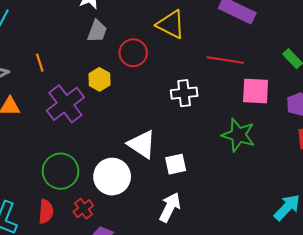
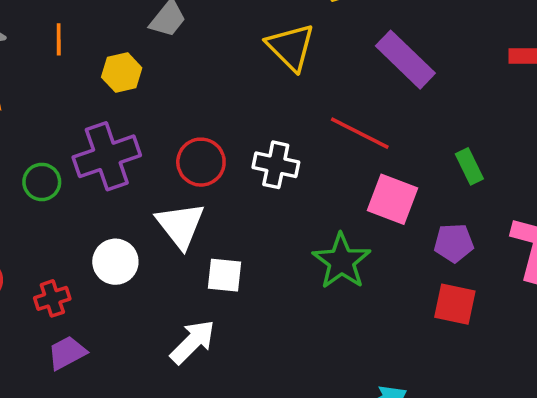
red circle: (133, 53) -> (201, 162), moved
yellow hexagon: (99, 79) -> (122, 73), moved
purple cross: (65, 104) -> (107, 156), moved
green circle: (61, 171) -> (42, 182), moved, size x0.6
white circle: (112, 177) -> (115, 262), size x0.7

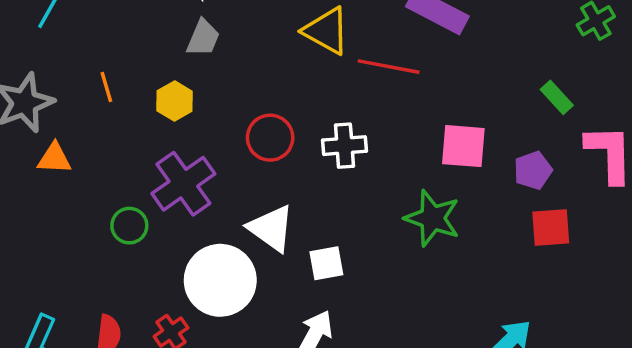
red line: (360, 133) -> (389, 67), moved
red circle: (201, 162) -> (270, 138), moved
green rectangle: (469, 166) -> (557, 97), moved
white circle: (115, 262) -> (220, 280), size x1.6

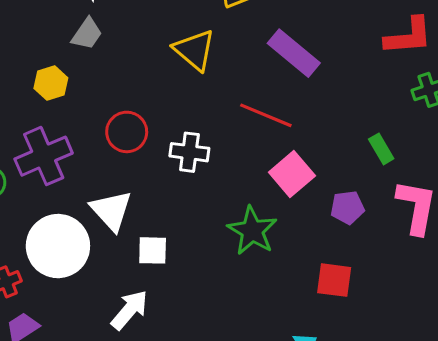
red line: (389, 67) -> (266, 115), moved
pink square: (463, 146) -> (292, 174), turned 33
red square: (551, 228) -> (334, 280), moved

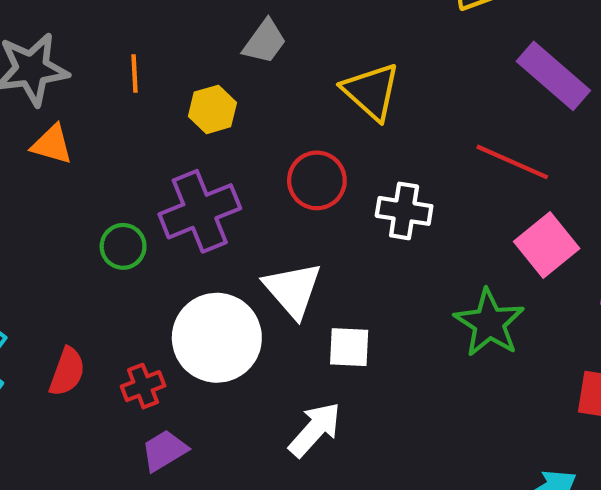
yellow triangle: (194, 50) -> (371, 91), moved

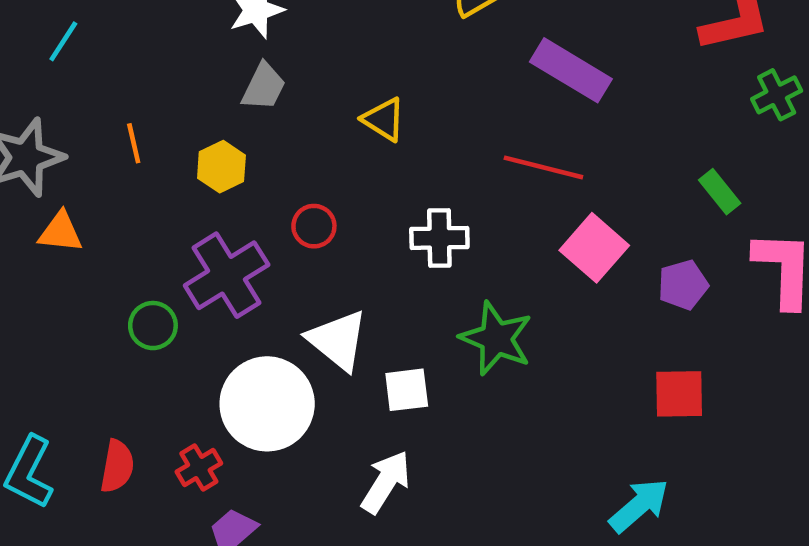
yellow triangle: (371, 91) -> (384, 119), size x0.7
red circle: (317, 180) -> (314, 226), moved, size x0.7
green star: (489, 323) -> (496, 338), moved

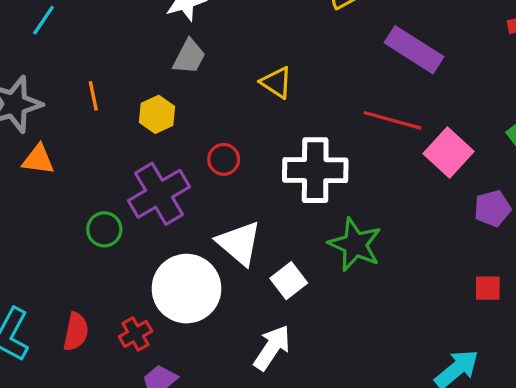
white cross: (439, 238) -> (315, 170), size x1.5
pink square: (594, 248) -> (449, 152), moved
white square: (407, 390) -> (289, 281), turned -32
red square: (679, 394) -> (488, 288), size x0.7

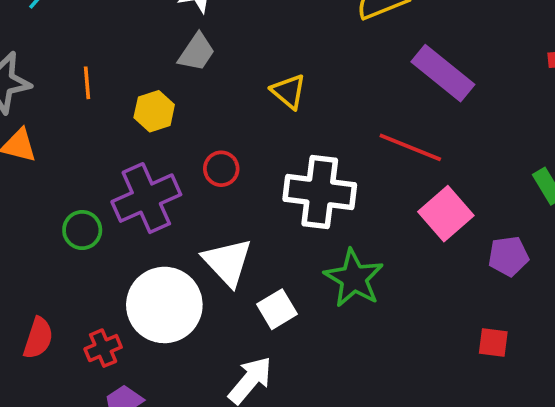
pink square: (449, 152) -> (446, 214), moved

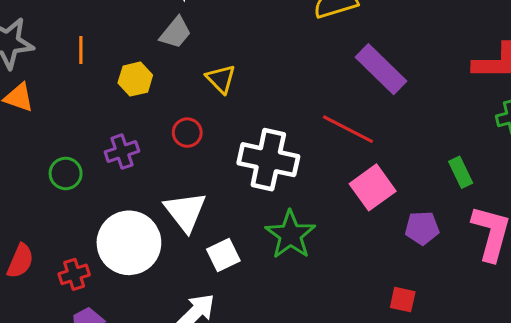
yellow triangle: (289, 91) -> (221, 79), moved
purple cross: (146, 198) -> (122, 152), size x0.6

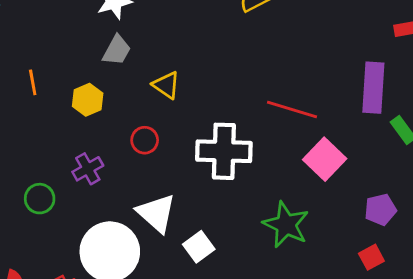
purple rectangle: (381, 69) -> (373, 88), moved, turned 60
purple pentagon: (422, 228) -> (380, 210), moved
green star: (290, 235) -> (286, 225), moved
red square: (403, 300) -> (371, 257), turned -30

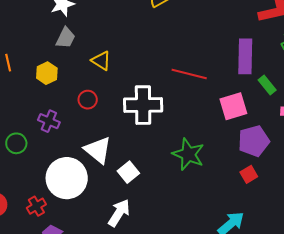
pink square: (325, 159) -> (233, 106), moved, turned 32
purple cross: (88, 169) -> (49, 121), turned -35
purple pentagon: (380, 210) -> (254, 141), size x1.4

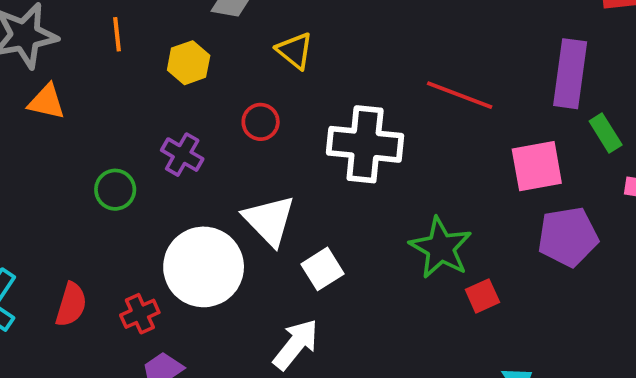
red square: (249, 174) -> (482, 296), moved

